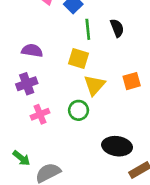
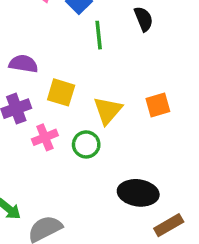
black semicircle: (117, 28) -> (144, 19), moved
yellow square: (79, 59) -> (61, 92), moved
pink cross: (40, 114) -> (45, 137), moved

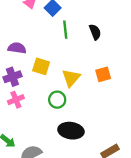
black semicircle: (144, 19) -> (95, 32), moved
pink cross: (45, 137) -> (16, 100), moved
black ellipse: (138, 193) -> (71, 131), moved

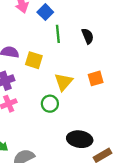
yellow square: (41, 66) -> (34, 60), moved
black ellipse: (71, 131) -> (80, 139), moved

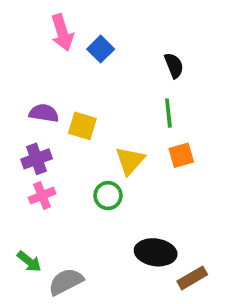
green line: (58, 34) -> (168, 113), moved
black semicircle: (88, 36) -> (174, 65), moved

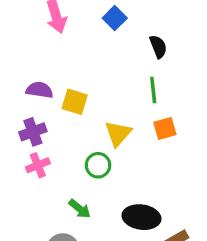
blue square: (101, 49) -> (115, 18), moved
green arrow: (29, 261) -> (80, 209), moved

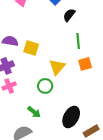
black semicircle: (158, 47) -> (69, 15), moved, turned -120
black ellipse: (141, 217) -> (71, 117), turned -70

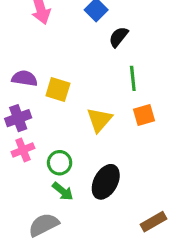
green circle: (45, 86) -> (60, 163), moved
black ellipse: (71, 117) -> (106, 182), moved

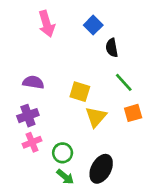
black semicircle: (118, 37) -> (112, 48), turned -48
green line: (133, 78) -> (124, 82), turned -36
yellow square: (58, 89) -> (80, 92), moved

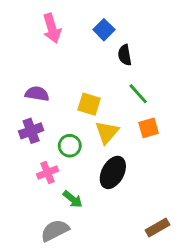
pink cross: (32, 142) -> (47, 172), moved
green circle: (63, 153) -> (70, 146), moved
black ellipse: (101, 169) -> (113, 172), moved

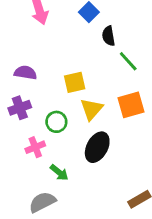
green line: (138, 94) -> (128, 61), moved
yellow square: (89, 104) -> (75, 82), turned -30
orange square: (149, 128) -> (131, 105), size x1.4

